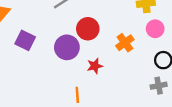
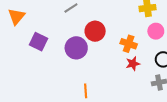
orange cross: (125, 43) -> (129, 44), turned -35
red star: (95, 66) -> (133, 64), moved

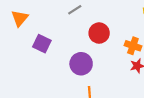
purple circle: (76, 48) -> (81, 64), moved

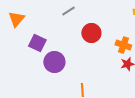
purple circle: (81, 64) -> (54, 62), moved

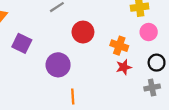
purple circle: (54, 62) -> (58, 65), moved

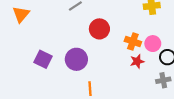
pink circle: (149, 32) -> (153, 44), moved
purple square: (22, 43) -> (43, 59), moved

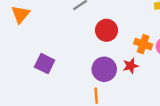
purple circle: (76, 59) -> (104, 69), moved
red star: (137, 61) -> (131, 66), moved

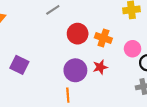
orange cross: (143, 44) -> (103, 38), moved

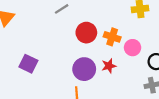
pink circle: (133, 49) -> (133, 48), moved

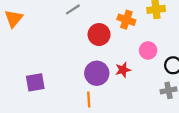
orange cross: (112, 37) -> (126, 20), moved
purple square: (28, 64) -> (35, 82), moved, turned -36

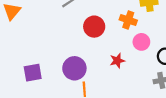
orange cross: (126, 20) -> (128, 20), moved
purple circle: (97, 73) -> (74, 68), moved

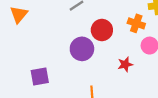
purple circle: (74, 68) -> (82, 49), moved

